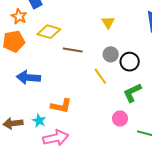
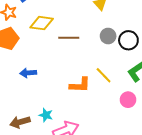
yellow line: (100, 76) -> (104, 75), moved
blue arrow: (28, 78) -> (28, 73), size x0.7
orange L-shape: (61, 106) -> (80, 85), moved

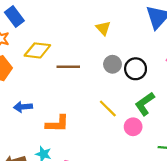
orange L-shape: (80, 85) -> (57, 124), moved
pink circle: (128, 100) -> (133, 127), moved

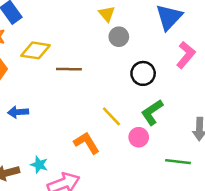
yellow triangle: (103, 28) -> (107, 14), moved
gray circle: (112, 64) -> (119, 37), moved
orange L-shape: (57, 124) -> (87, 143), moved, turned -125

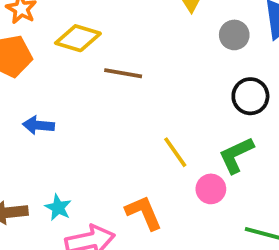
gray circle: (119, 37) -> (234, 35), moved
black circle: (143, 73) -> (250, 96), moved
orange L-shape: (87, 143) -> (144, 213), moved

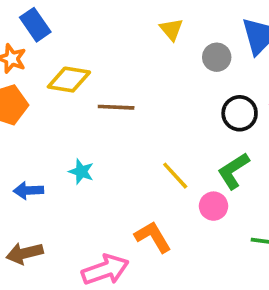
blue arrow: (38, 125) -> (28, 190), moved
cyan star: (58, 208) -> (81, 172), moved

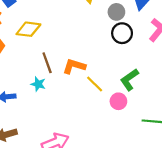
brown line: (116, 107) -> (47, 63), moved, turned 70
black circle: (240, 113) -> (122, 33), moved
orange L-shape: (153, 237) -> (74, 66), moved, turned -40

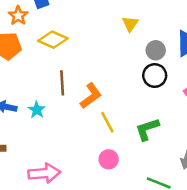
orange L-shape: (74, 66) -> (91, 96), turned 110
cyan star: (38, 84) -> (37, 110), moved
pink circle: (118, 101) -> (109, 159), moved

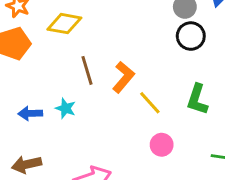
green L-shape: (147, 129) -> (197, 99), turned -40

